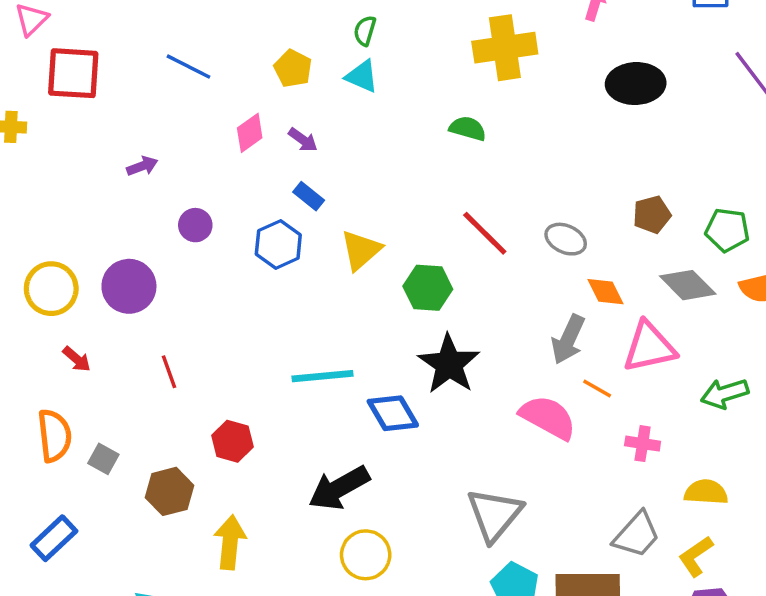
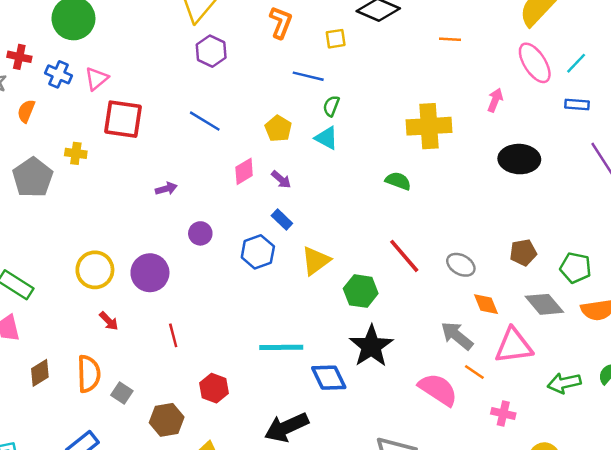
gray arrow: (568, 339) -> (457, 336), turned 100

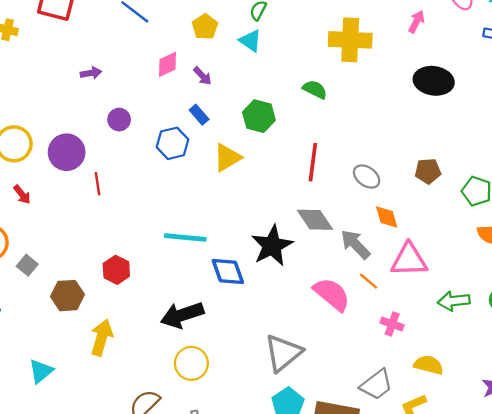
red line: (404, 256) -> (313, 162), turned 42
green hexagon: (361, 291) -> (259, 116), moved
gray diamond: (544, 304) -> (315, 220), moved
red line: (173, 335) -> (97, 184), moved

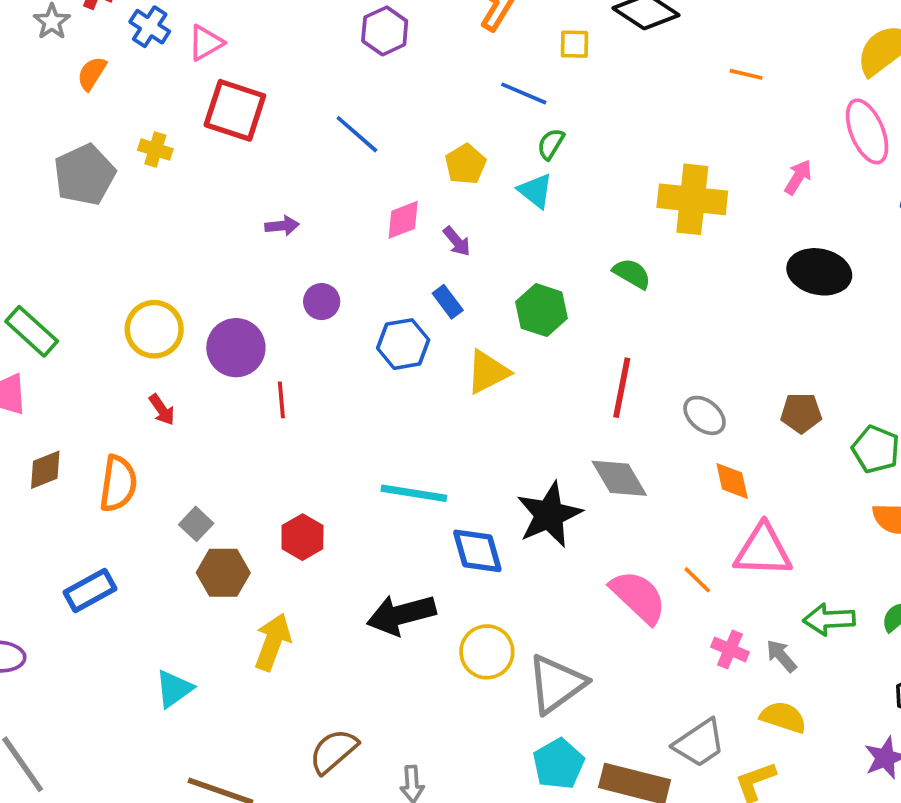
gray arrow: (355, 244) -> (781, 656), moved, size x0.7
gray square: (27, 265) -> (196, 524), moved
yellow circle: (191, 363) -> (487, 652), moved

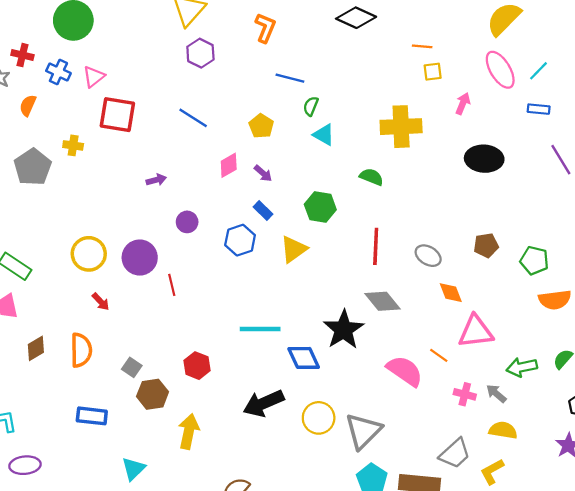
yellow square: (574, 44) -> (433, 72), moved
cyan triangle: (535, 191) -> (324, 135), moved
blue rectangle: (90, 590) -> (92, 416), moved, turned 44

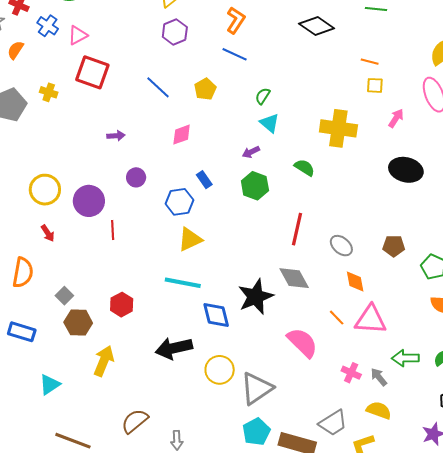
blue line: (290, 78) -> (235, 54), moved
yellow pentagon: (261, 126) -> (205, 89), moved
purple arrow: (263, 173) -> (251, 152), moved, turned 102
yellow triangle: (294, 249) -> (190, 239), moved
orange line: (439, 355) -> (337, 318), moved

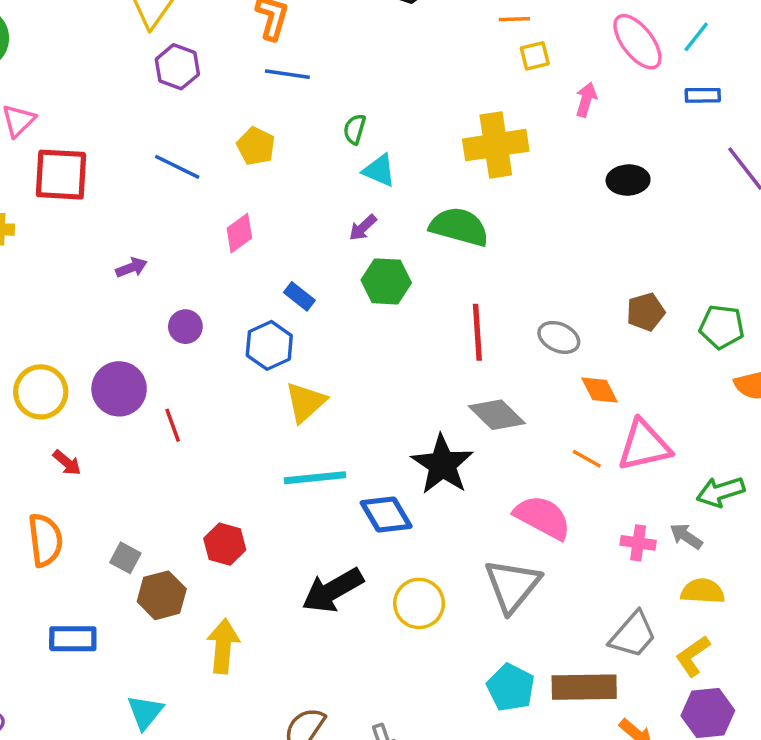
green semicircle: (304, 168) -> (459, 227), size x1.6
black ellipse: (406, 170) -> (628, 180), size x0.7
gray triangle: (257, 388) -> (512, 586), moved

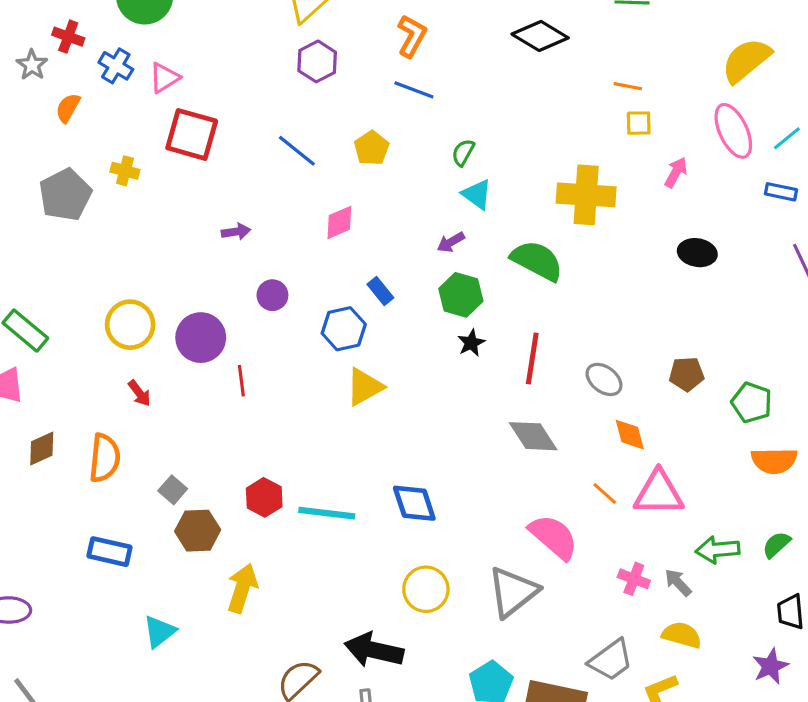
black star: (442, 464) -> (471, 343), moved, size x0.5
cyan line: (315, 478) -> (327, 513), moved
black arrow: (333, 590) -> (374, 650), moved, turned 30

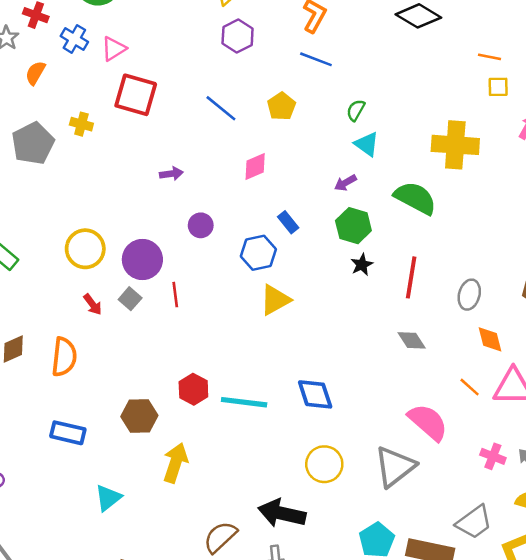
gray ellipse: (604, 379) -> (469, 295), turned 68
gray diamond: (533, 436) -> (412, 340), size x0.7
gray square: (173, 490) -> (130, 299), moved

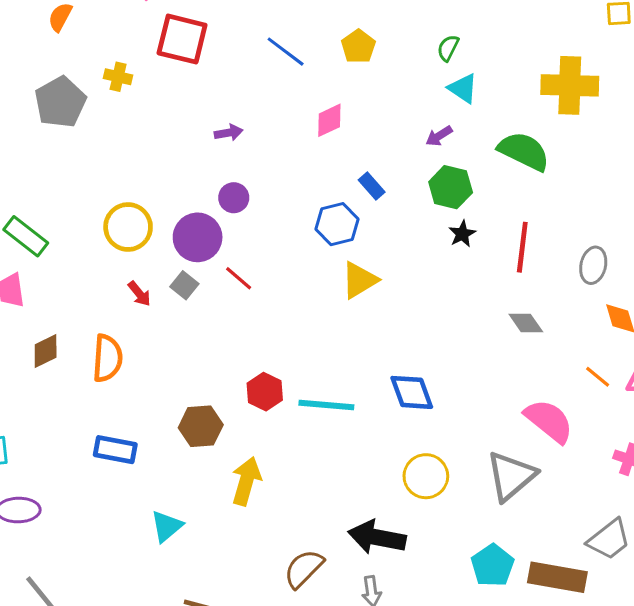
purple circle: (201, 225) -> (234, 198), moved
red line: (175, 295) -> (239, 278), turned -40

